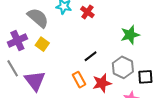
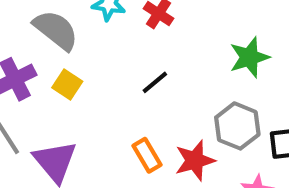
black line: (91, 56) -> (155, 82), moved

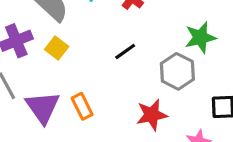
gray hexagon: (237, 126) -> (177, 71), moved
orange rectangle: (147, 155) -> (82, 106), moved

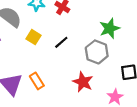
yellow square: (57, 48) -> (33, 37), moved
red star: (152, 115) -> (83, 82), turned -30

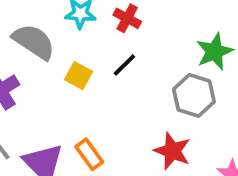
black line: (61, 42) -> (124, 65), moved

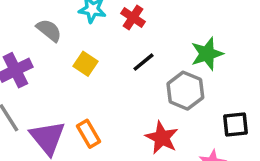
gray semicircle: (34, 42) -> (49, 30), size x0.7
black line: (124, 65) -> (144, 62), moved

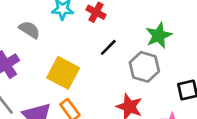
yellow square: (86, 64) -> (63, 73), moved, size x1.6

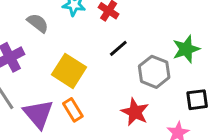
green star: (159, 35) -> (186, 49), moved

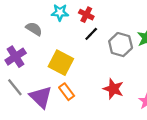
black line: (118, 48) -> (91, 34), moved
gray hexagon: (154, 72) -> (121, 45), moved

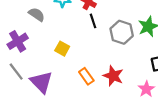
black line: (91, 34) -> (93, 21), turned -64
yellow square: (61, 63) -> (62, 49), size x0.6
orange rectangle: (67, 92) -> (86, 76), moved

